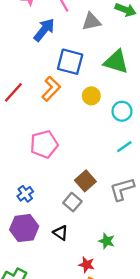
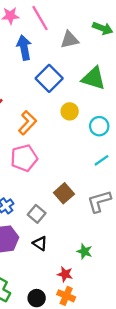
blue arrow: (44, 30) -> (24, 48), turned -50
blue square: (70, 62) -> (49, 78), turned 30
orange L-shape: (51, 89) -> (27, 123), moved
gray square: (72, 202) -> (37, 214), moved

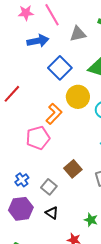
blue arrow: (24, 48) -> (38, 41), turned 90
yellow circle: (70, 111) -> (78, 97), size x1.5
orange L-shape: (27, 123) -> (54, 114), moved

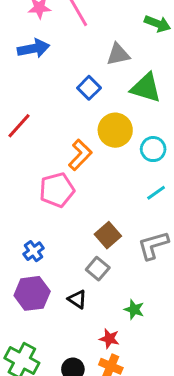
gray triangle: (78, 34) -> (118, 54), moved
blue arrow: (38, 41) -> (34, 48), moved
blue square: (60, 68) -> (89, 88), size x0.7
gray square: (49, 187) -> (98, 269), moved

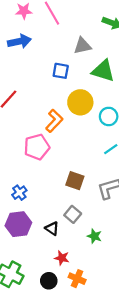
blue square: (89, 88) -> (61, 71), turned -35
brown square: (108, 235) -> (75, 181), turned -30
gray square: (98, 269) -> (73, 214), moved
red star: (109, 339) -> (62, 258), moved

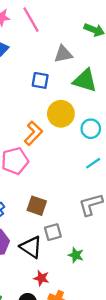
brown square: (75, 181) -> (37, 206), moved
gray square: (73, 214) -> (53, 232), turned 35
black triangle: (52, 229) -> (31, 247), size x1.5

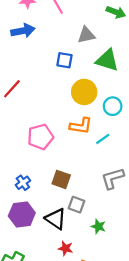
orange L-shape: (33, 133) -> (81, 126), moved, turned 55
cyan line: (93, 163) -> (103, 139), moved
gray square: (53, 232) -> (76, 205), turned 35

